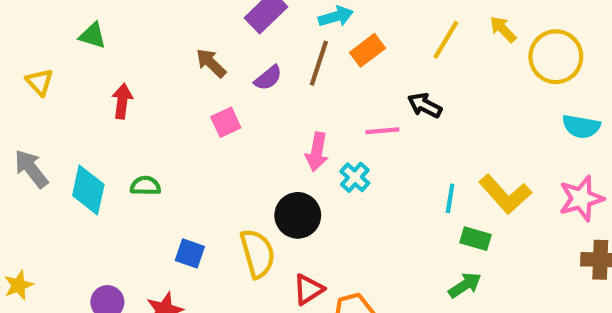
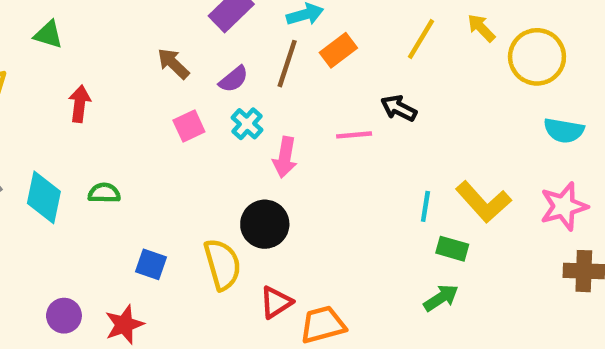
cyan cross: (355, 177) -> (247, 124), moved

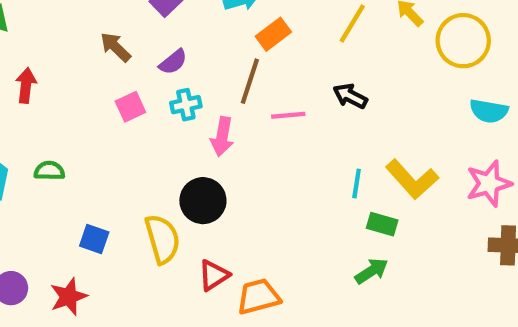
brown line: (287, 64) -> (250, 81), moved
black arrow: (399, 108) -> (350, 96), moved
cyan cross: (247, 124) -> (186, 105), turned 36

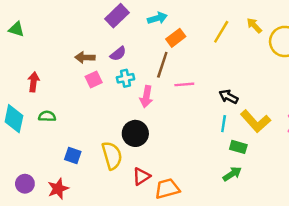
brown arrow: (115, 47) -> (85, 57), moved, turned -42
red arrow: (26, 85) -> (34, 82), moved
black arrow: (350, 96) -> (229, 97), moved

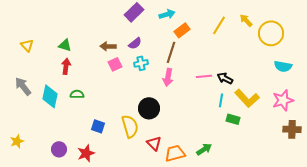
green triangle: (16, 29) -> (65, 45), moved
pink line: (184, 84) -> (204, 76), moved
pink arrow: (146, 97) -> (168, 77), moved
green arrow: (232, 174) -> (204, 149), moved
red triangle: (141, 176) -> (154, 143), turned -42

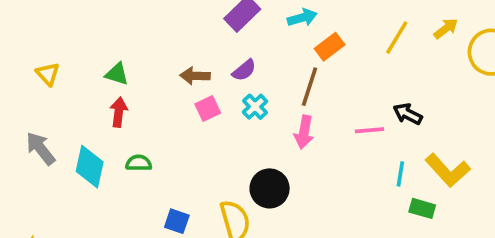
yellow arrow: (246, 20) -> (446, 29), turned 96
cyan cross: (141, 63) -> (255, 107), turned -32
black arrow: (225, 78) -> (408, 114), moved

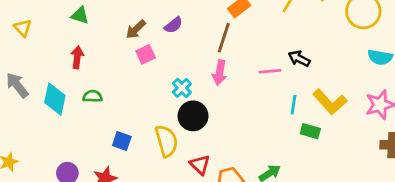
green triangle: (117, 74) -> (80, 15), moved
brown arrow: (195, 76) -> (136, 29), turned -45
cyan cross: (255, 107) -> (182, 88), moved

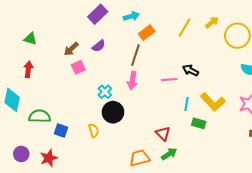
green semicircle: (93, 96) -> (40, 116), moved, size x1.5
yellow semicircle: (166, 141) -> (94, 131), size x0.6
red triangle: (200, 165) -> (163, 134), moved

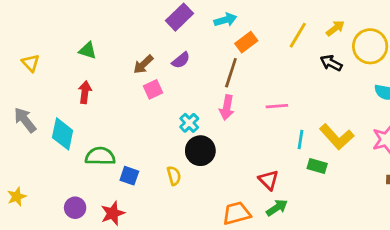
black arrow: (191, 70) -> (331, 63), moved

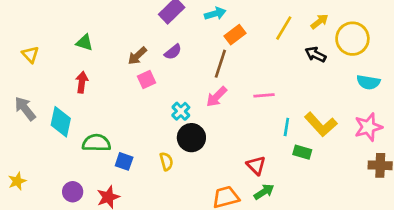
pink arrow: (227, 108) -> (216, 97), turned 35

